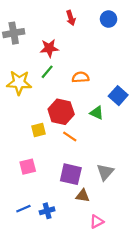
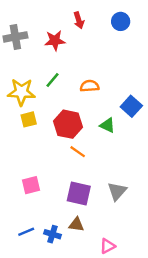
red star: (49, 48) -> (55, 41), moved
yellow square: (38, 130) -> (29, 119), moved
brown triangle: (83, 196) -> (76, 225), moved
blue cross: (47, 211) -> (52, 234), turned 32

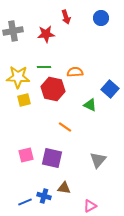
green line: (52, 80) -> (44, 67), turned 48
red hexagon: (68, 124) -> (53, 89), moved
purple square: (79, 194) -> (52, 158), moved
blue line: (26, 232) -> (25, 202), moved

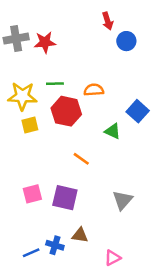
red arrow: (66, 17) -> (108, 21), moved
blue circle: (101, 18) -> (126, 41), moved
red star: (46, 34) -> (45, 42), moved

